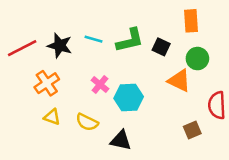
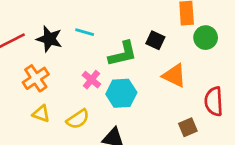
green L-shape: (130, 40) -> (123, 54), moved
green circle: (197, 59) -> (206, 38), moved
yellow semicircle: (87, 122) -> (78, 119), turned -60

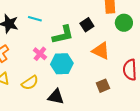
black square: (155, 40) -> (87, 25), turned 32
brown square: (188, 127) -> (103, 86), moved

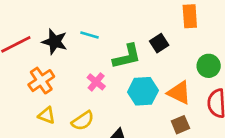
green circle: (124, 23) -> (209, 66), moved
orange triangle: (101, 51) -> (179, 93), moved
cyan hexagon: (62, 64) -> (143, 91), moved

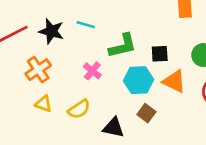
black square: (159, 43) -> (160, 54), moved, turned 30
brown square: (180, 125) -> (146, 113), moved, turned -30

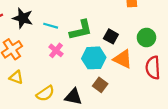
cyan line: (86, 25) -> (51, 26), moved
black square: (160, 54) -> (111, 36), turned 32
yellow semicircle: (79, 109) -> (45, 93), moved

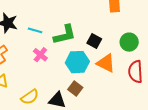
brown square: (100, 85) -> (75, 89), moved

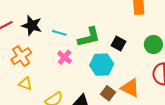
orange triangle: (106, 63) -> (130, 88), moved
brown square: (75, 89) -> (108, 93), moved

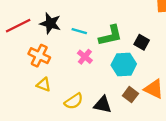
orange cross: (21, 56) -> (39, 56), turned -30

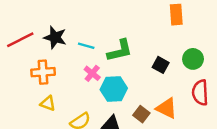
black square: (142, 42) -> (161, 65), moved
orange cross: (39, 56) -> (43, 72), turned -30
cyan hexagon: (124, 65) -> (114, 89), moved

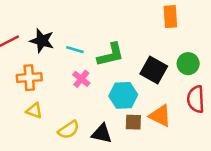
black square: (161, 65) -> (154, 70), size x1.5
cyan hexagon: (114, 89) -> (123, 95), moved
brown square: (141, 114) -> (133, 122), turned -35

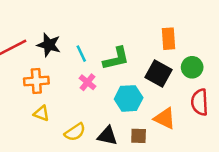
orange rectangle: (170, 17) -> (168, 39), moved
cyan line: (75, 50) -> (81, 54), turned 49
brown square: (133, 122) -> (139, 136), moved

